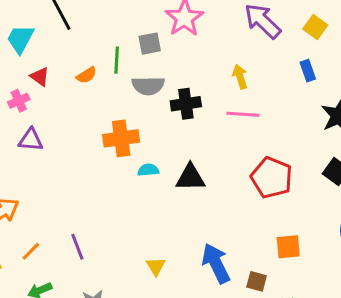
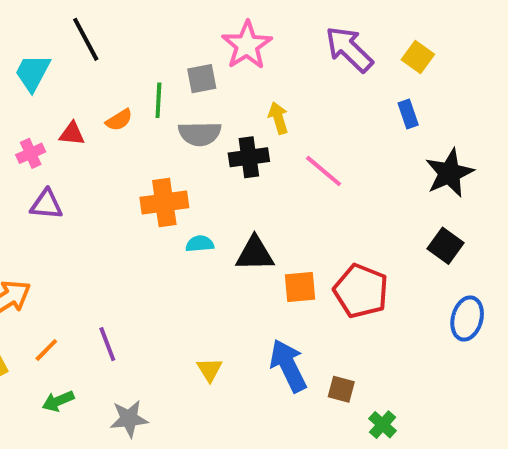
red triangle: (40, 77) -> (72, 134), moved, turned -30
yellow arrow: (240, 77) -> (278, 118), moved
pink line: (243, 114) -> (324, 171), turned 36
red pentagon: (272, 178) -> (361, 291), moved
orange square: (288, 247) -> (300, 287), moved

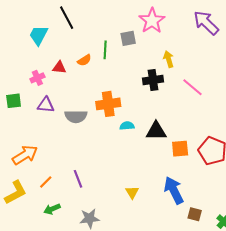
gray semicircle: (200, 134) -> (76, 116), moved
brown square: (341, 389) -> (195, 214), moved

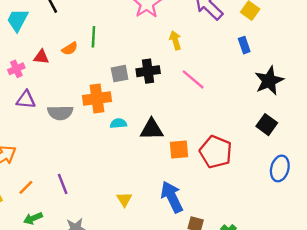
gray square: (128, 38) -> (120, 74), moved
yellow arrow: (169, 59) -> (175, 40), moved

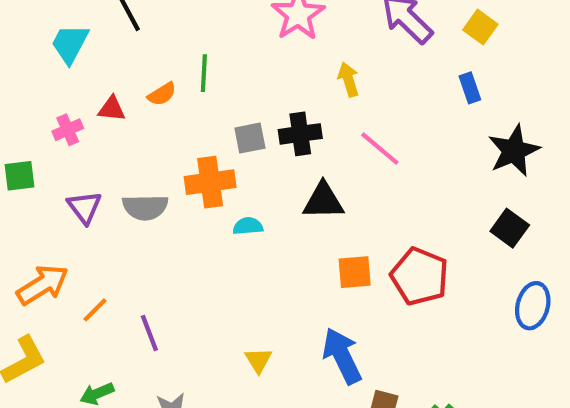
purple triangle: (26, 100) -> (84, 207), moved, turned 48
black triangle: (152, 129) -> (323, 201), moved
orange line: (26, 187) -> (95, 310), moved

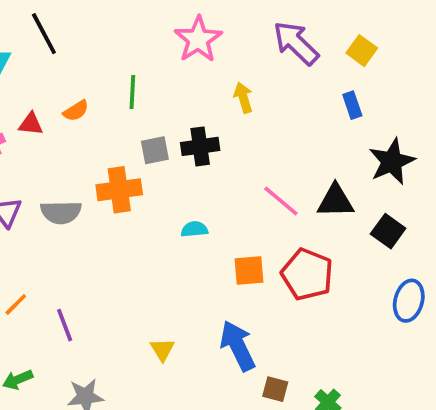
green line: (204, 73) -> (132, 92), moved
pink line: (380, 149) -> (281, 201), moved
black triangle: (323, 201) -> (335, 201), moved
cyan semicircle: (248, 226) -> (194, 229), moved

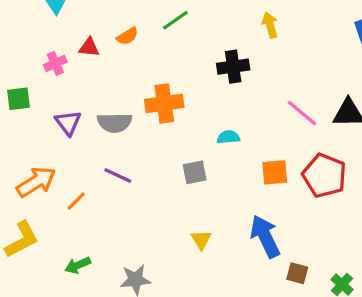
green line: (132, 92) -> (175, 20), turned 52
gray square: (155, 150) -> (195, 172), moved
purple line: (65, 325) -> (118, 176), moved, turned -44

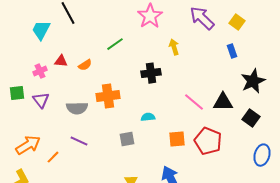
orange semicircle: (127, 36) -> (85, 65), moved
purple triangle: (68, 123) -> (41, 100), moved

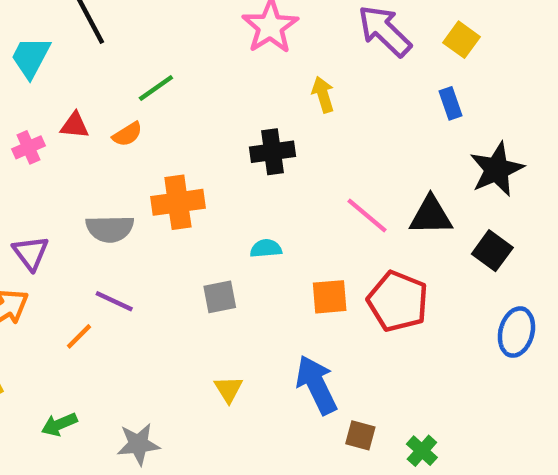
green line: (115, 44) -> (156, 88), moved
purple triangle: (41, 100) -> (31, 253), moved
orange line: (53, 157) -> (79, 336), moved

